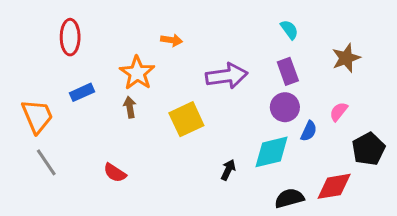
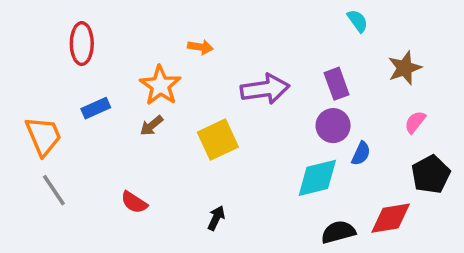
cyan semicircle: (289, 30) -> (357, 21), moved
brown arrow: (130, 107) -> (152, 126), turned -120
pink semicircle: (339, 112) -> (415, 122), moved
black arrow: (228, 170) -> (216, 218), moved

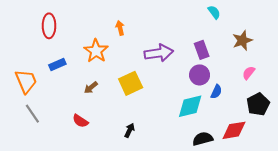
orange arrow: (200, 47) -> (120, 28), turned -112
brown arrow: (152, 126) -> (91, 87), moved

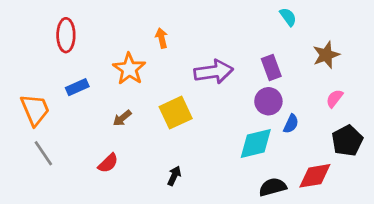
red semicircle: (80, 121) -> (108, 163), turned -77

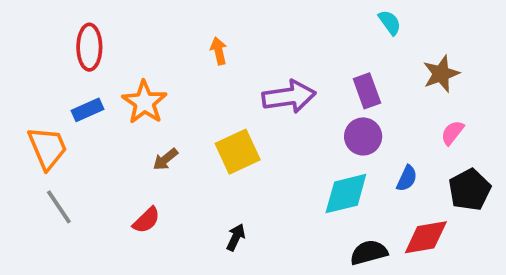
orange star: (129, 69) -> (144, 102), moved
blue rectangle: (77, 87) -> (87, 110), moved
blue semicircle: (291, 124) -> (407, 178), moved

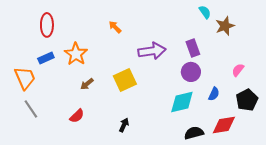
orange arrow: (219, 51) -> (115, 27), turned -32
brown star: (441, 74) -> (225, 26), moved

